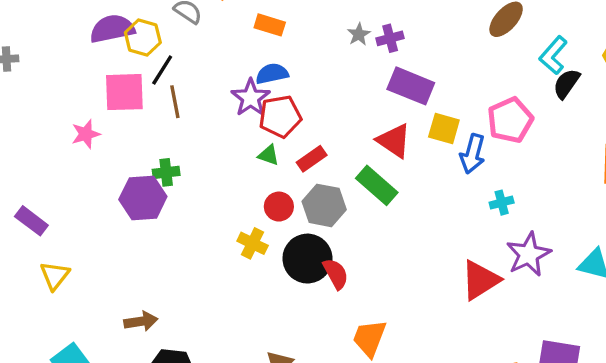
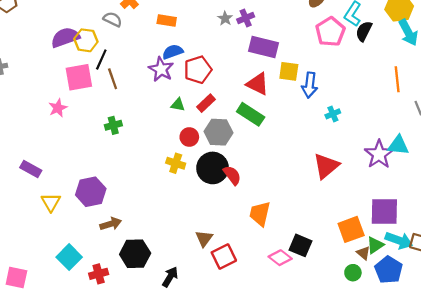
red pentagon: (280, 116) -> (198, 70), moved
pink pentagon: (510, 120) -> (330, 32), moved
purple hexagon: (143, 198) -> (91, 192), moved
purple star: (529, 254) -> (379, 154), moved

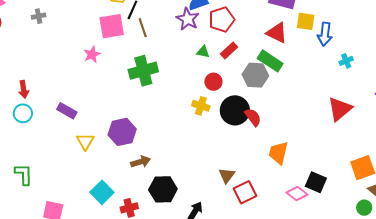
green cross: (113, 125) -> (143, 71), size x1.8
gray hexagon: (218, 132) -> (255, 75), moved

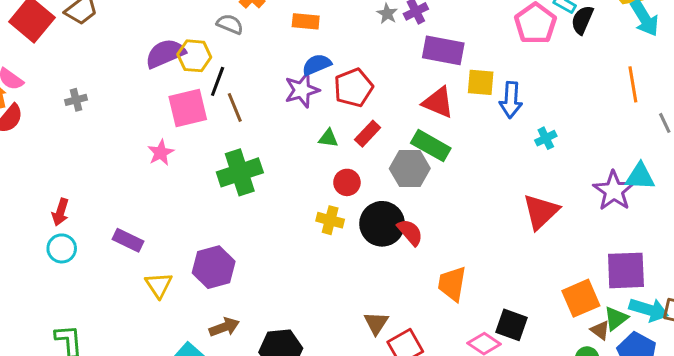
purple star: (188, 19) -> (302, 90), turned 30
red arrow: (24, 89) -> (60, 212), turned 30
brown arrow: (141, 162) -> (224, 327), moved

